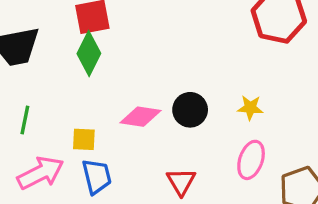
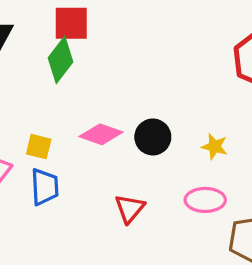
pink ellipse: (251, 160) -> (205, 200), turned 60

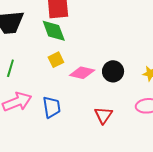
green diamond: (60, 60) -> (54, 31), turned -52
yellow square: (39, 147) -> (56, 60), moved, turned -35

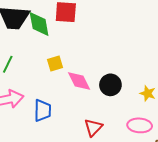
green diamond: (54, 31) -> (39, 24), moved
pink diamond: (82, 73) -> (79, 81), turned 40

